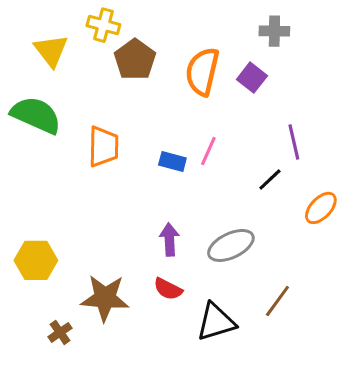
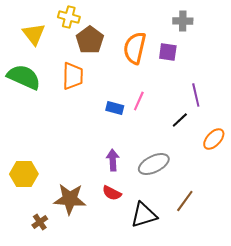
purple square: (252, 78) -> (168, 52), turned -30
orange trapezoid: (103, 147) -> (73, 76), moved

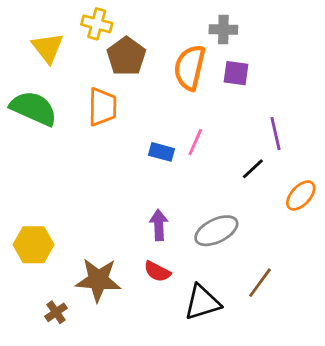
gray cross: (183, 21) -> (223, 30), moved

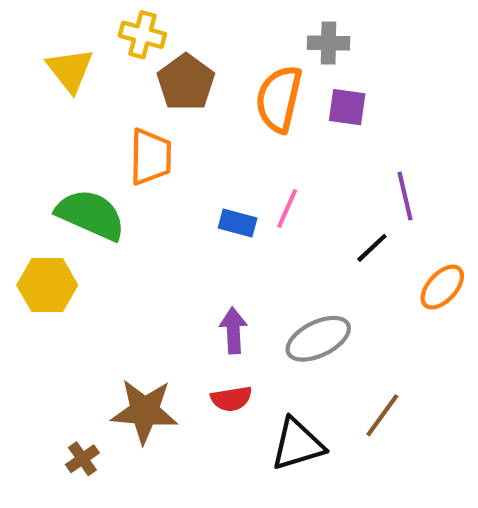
green semicircle: (33, 108) -> (91, 215), moved
yellow hexagon: (33, 245) -> (47, 285), moved
red semicircle: (157, 271) -> (231, 399), turned -36

